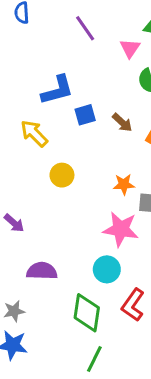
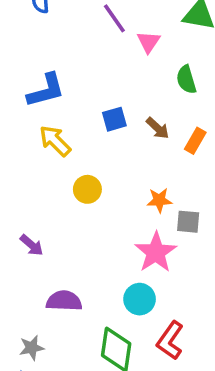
pink triangle: (130, 48) -> (149, 42), moved
blue L-shape: (57, 90) -> (46, 90), moved
pink star: (121, 229) -> (156, 252), turned 30

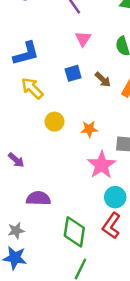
pink triangle: (149, 42) -> (83, 39), moved
orange star: (159, 200) -> (89, 129), moved
cyan circle: (140, 299) -> (115, 197), moved

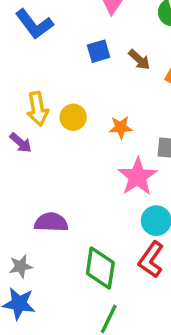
blue L-shape: (26, 54) -> (34, 24), turned 68
yellow arrow: (32, 88) -> (38, 109), moved, turned -145
purple arrow: (16, 160) -> (21, 143), moved

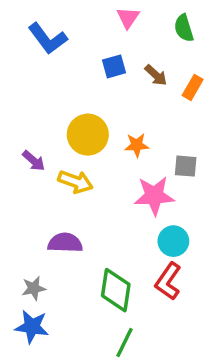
yellow arrow: (38, 109) -> (76, 182), moved, turned -60
yellow circle: (73, 117) -> (88, 135), size x1.5
pink star: (138, 177) -> (154, 196), turned 30

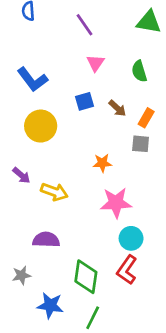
yellow circle: (88, 135) -> (41, 126), moved
gray square: (186, 166) -> (141, 144), moved
blue star: (32, 327) -> (50, 305), moved

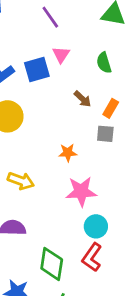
blue square: (84, 101) -> (37, 69), moved, size x1.4

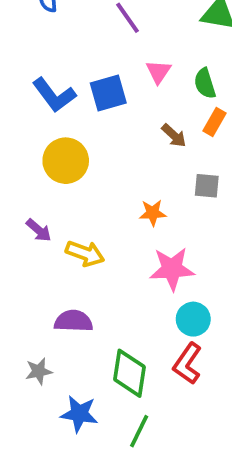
pink triangle: (61, 55) -> (158, 72), moved
orange rectangle: (111, 108) -> (214, 122), moved

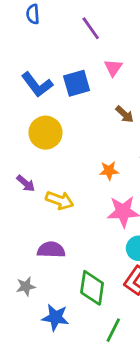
green line: (139, 431) -> (113, 330), moved

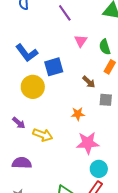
blue square: (77, 83) -> (54, 67), moved
brown arrow: (124, 114) -> (89, 82), moved
purple semicircle: (51, 250) -> (22, 163), moved

